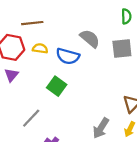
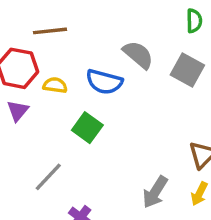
yellow semicircle: (40, 48) -> (55, 85), moved
gray square: (122, 48) -> (187, 70), turned 35

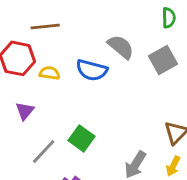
gray square: (187, 70) -> (163, 60), turned 32
purple triangle: (18, 111) -> (25, 111), moved
green square: (87, 128) -> (82, 138), moved

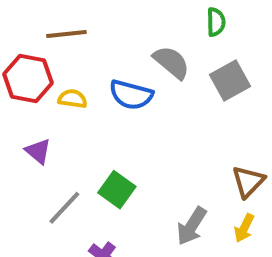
green semicircle: (169, 18) -> (216, 22), moved
purple triangle: (25, 111) -> (38, 151), turned -30

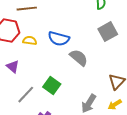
gray semicircle: (171, 62) -> (79, 58), moved
yellow arrow: (244, 228) -> (115, 105), turned 32

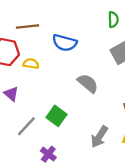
blue semicircle: (59, 39) -> (65, 43), moved

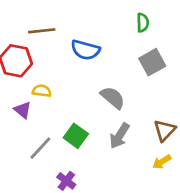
yellow semicircle: (31, 64) -> (42, 91), moved
gray arrow: (99, 137) -> (120, 136), moved

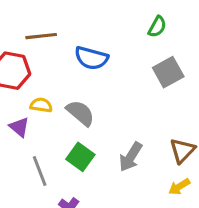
green semicircle: (143, 23) -> (157, 27), turned 30
gray semicircle: (113, 98) -> (80, 113), moved
gray line: (40, 148) -> (40, 171), turned -64

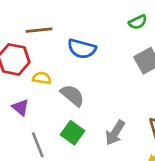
green semicircle: (157, 27) -> (138, 22), turned 36
yellow semicircle: (41, 105) -> (42, 78), moved

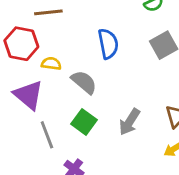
blue semicircle: (82, 49) -> (108, 44), moved, turned -116
purple triangle: (20, 107) -> (28, 95), size x1.6

